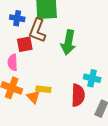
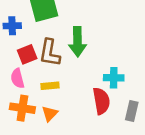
brown L-shape: (37, 30) -> (50, 53), moved
yellow rectangle: (43, 89) -> (50, 86), moved
orange triangle: (33, 97) -> (50, 114), turned 40

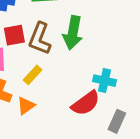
yellow rectangle: (50, 86) -> (33, 75), turned -54
red semicircle: (101, 101) -> (86, 103), turned 52

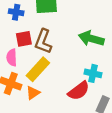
green arrow: (73, 33) -> (91, 39), moved, turned 95
yellow rectangle: (33, 75) -> (38, 69), size x1.6

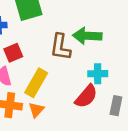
brown L-shape: (43, 41) -> (61, 47), moved

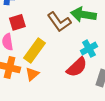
brown L-shape: (61, 47) -> (59, 22), turned -50
cyan cross: (98, 74) -> (89, 49), turned -35

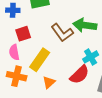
orange triangle: (32, 74) -> (49, 82), moved

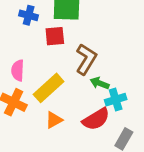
green arrow: (85, 25) -> (100, 83), moved, size x0.6
brown L-shape: (62, 33) -> (86, 59), turned -125
red square: (23, 34) -> (55, 36), moved

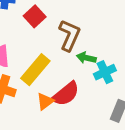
red square: (55, 36) -> (35, 16), turned -30
red semicircle: (96, 119) -> (66, 94), moved

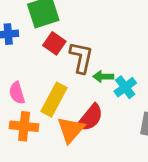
red square: (35, 16) -> (54, 43), moved
orange triangle: (45, 101) -> (71, 130), size x1.5

